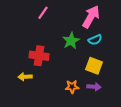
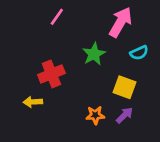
cyan semicircle: (95, 40) -> (139, 53), moved
red cross: (39, 56) -> (51, 74), turned -30
purple arrow: (94, 87) -> (124, 115), turned -48

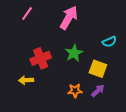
pink line: (57, 17) -> (27, 14), moved
pink arrow: (121, 22) -> (69, 18), moved
green star: (94, 54) -> (74, 53), moved

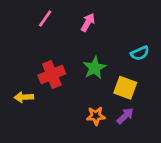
pink line: (27, 14) -> (45, 18), moved
pink arrow: (69, 18) -> (88, 22), size x0.6
yellow arrow: (26, 80) -> (24, 97), moved

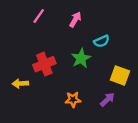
cyan semicircle: (140, 53) -> (102, 41), moved
yellow square: (125, 88) -> (120, 76), moved
orange star: (96, 116) -> (73, 100), moved

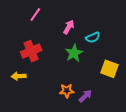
pink arrow: (75, 19) -> (69, 27), moved
red cross: (44, 64) -> (31, 51), moved
purple arrow: (107, 100) -> (85, 96), moved

